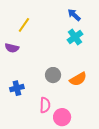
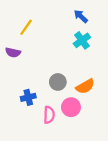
blue cross: (17, 88) -> (28, 97), moved
pink circle: (62, 117) -> (71, 107), moved

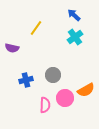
yellow line: (26, 27) -> (36, 28), moved
orange semicircle: (85, 86) -> (86, 90), moved
blue cross: (28, 97) -> (26, 80), moved

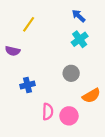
yellow line: (36, 28) -> (29, 24), moved
gray circle: (53, 75) -> (71, 73), moved
pink circle: (65, 98) -> (69, 116), moved

